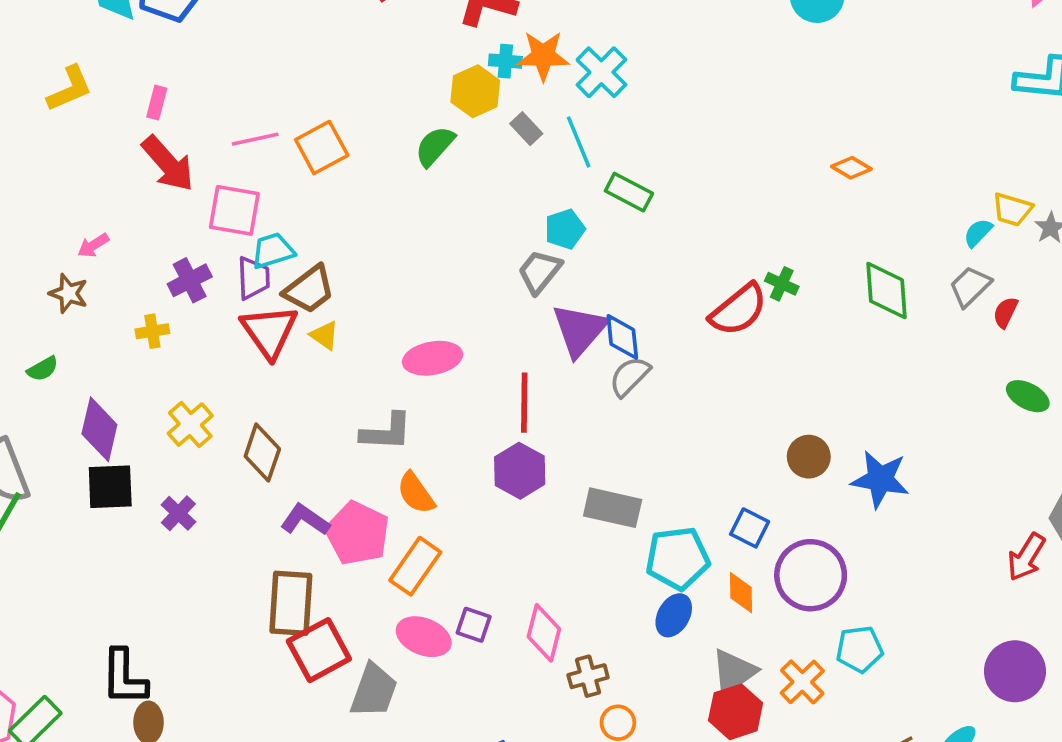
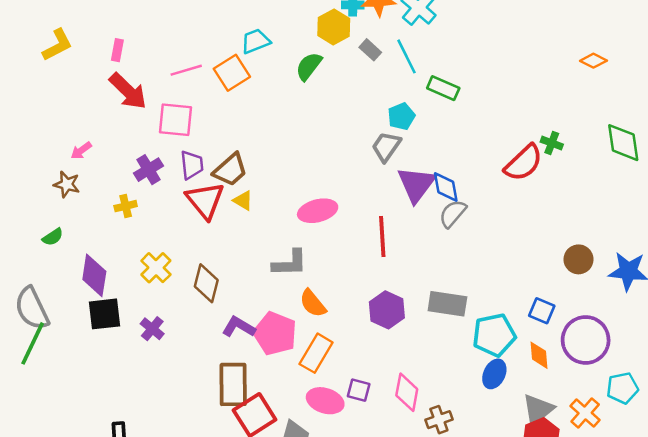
cyan trapezoid: (273, 251) -> (256, 41), moved
purple hexagon: (520, 471) -> (387, 310), moved

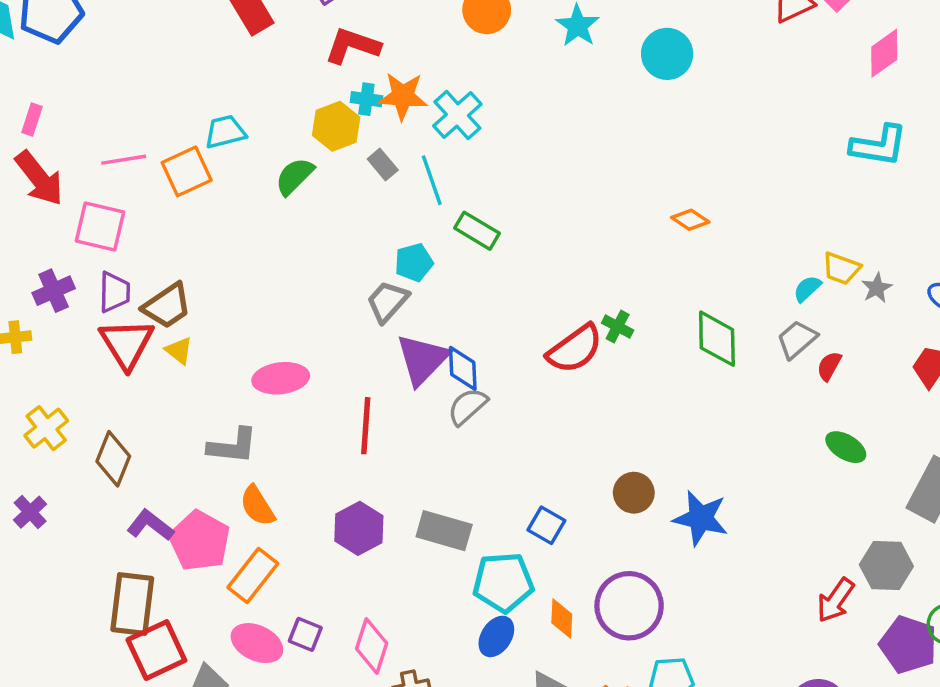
blue square: (542, 311) -> (546, 525), moved

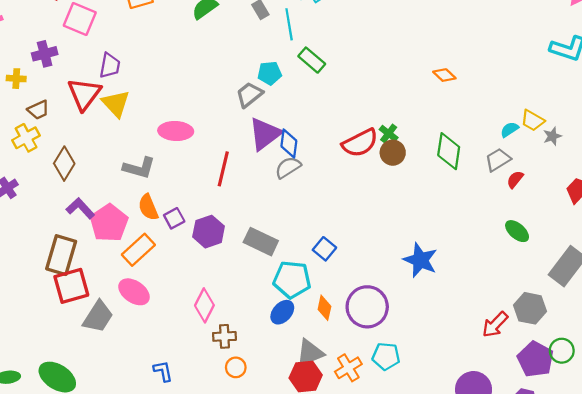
purple trapezoid: (114, 292) -> (110, 66), moved
brown trapezoid: (167, 306) -> (38, 110), moved, size x0.7
yellow triangle: (179, 351) -> (116, 104), size x1.6
brown circle: (634, 493) -> (393, 153), moved
purple square: (305, 634) -> (174, 218), moved, turned 30

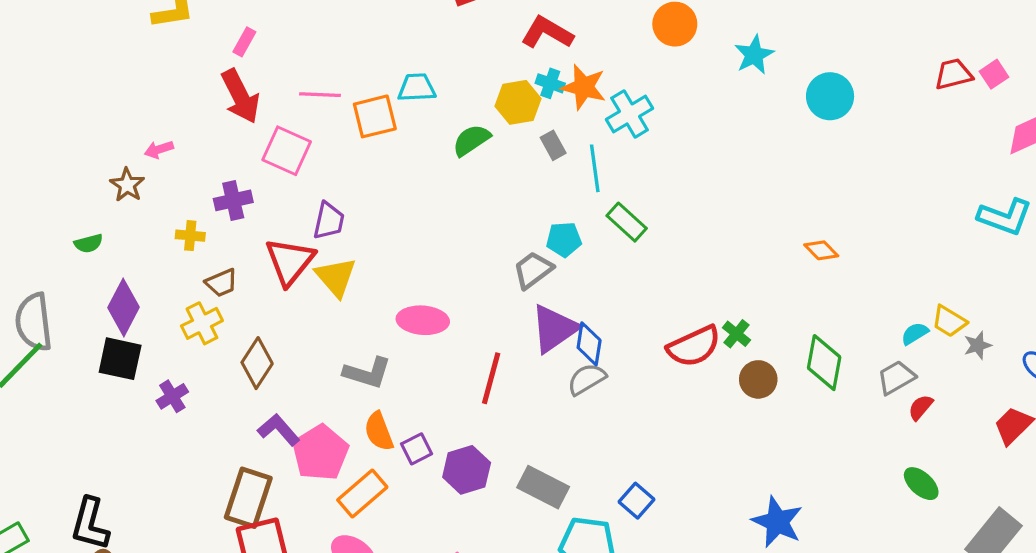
brown circle: (393, 153) -> (758, 379), moved

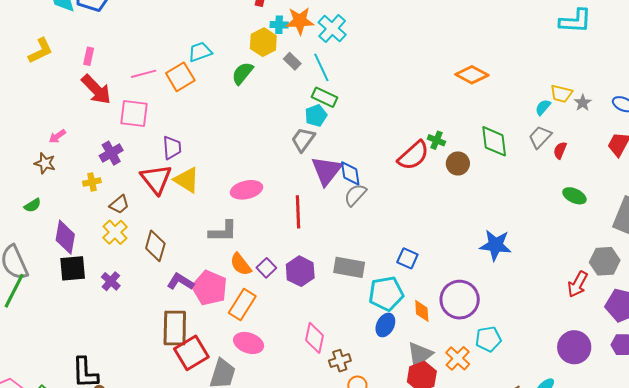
green rectangle: (627, 222) -> (324, 97), moved
orange diamond: (821, 250) -> (472, 75), size x1.5

